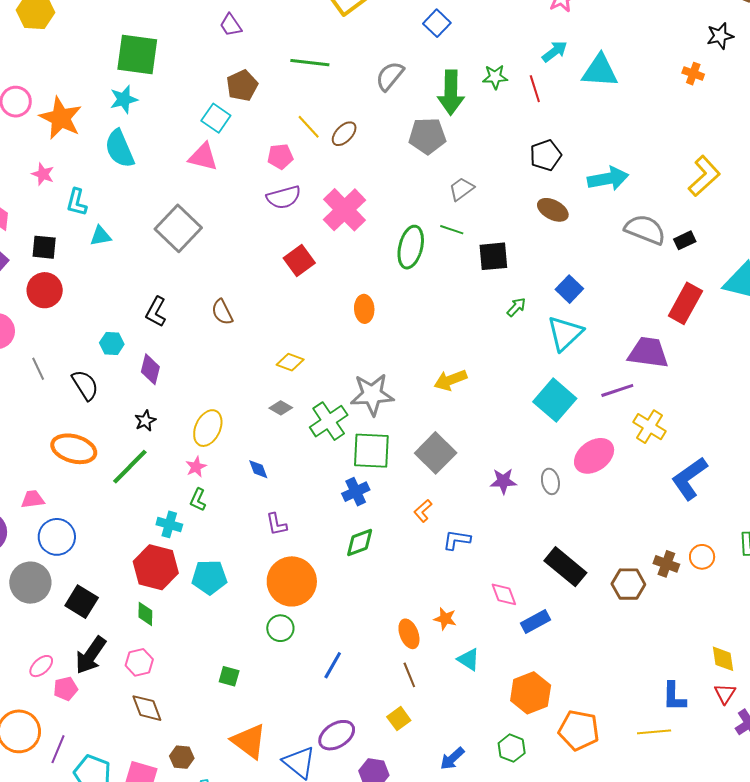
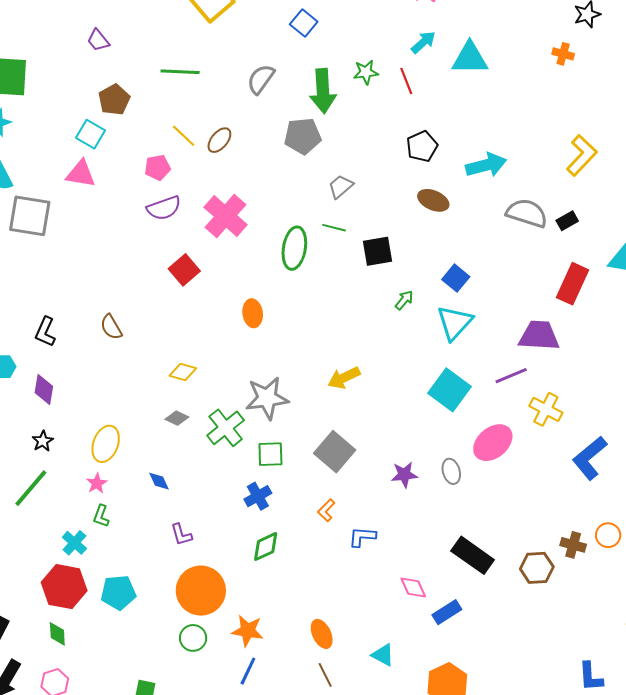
gray square: (178, 228) -> (30, 216), moved, turned -30
green square: (371, 451) -> (270, 454), size x0.7
cyan cross: (169, 524) -> (74, 543), turned 30
orange star: (445, 619) -> (248, 631), moved, size x1.4

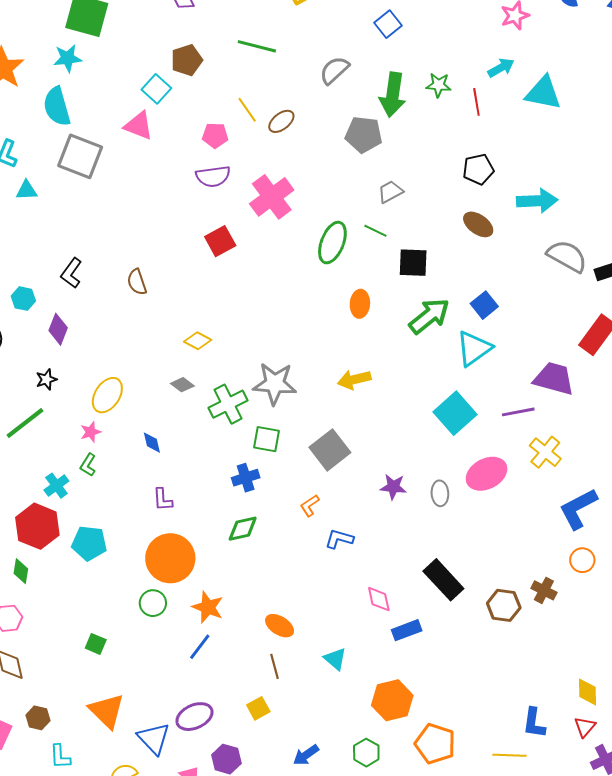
green arrow: (404, 300) -> (429, 316), size x2.0
orange ellipse: (253, 313) -> (360, 304), moved
orange circle: (608, 535) -> (582, 560), moved
orange ellipse: (322, 634) -> (280, 626), turned -44

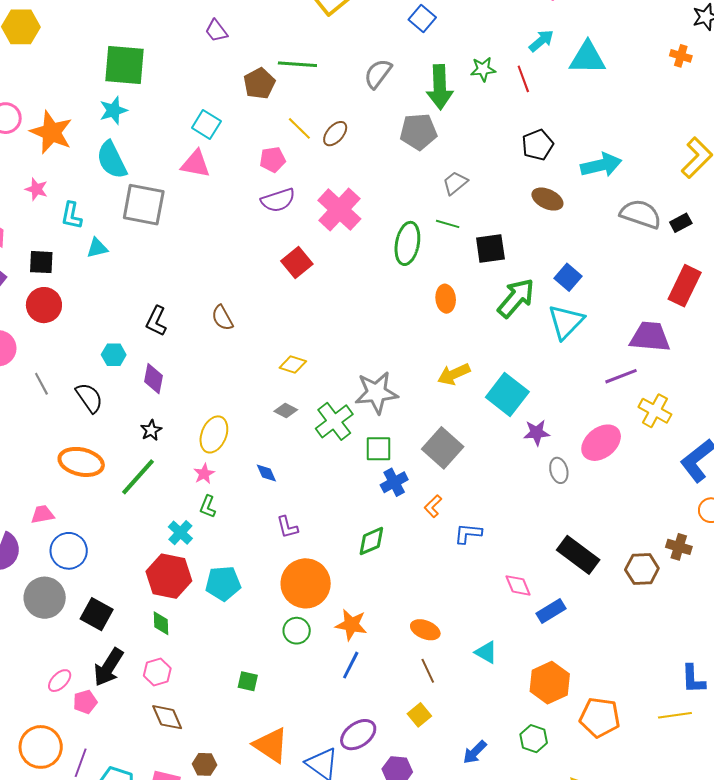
brown pentagon: (187, 60) -> (259, 83), moved
cyan square: (455, 413) -> (507, 395), moved
blue cross: (246, 478) -> (394, 482), moved
purple star: (393, 487) -> (537, 433), moved

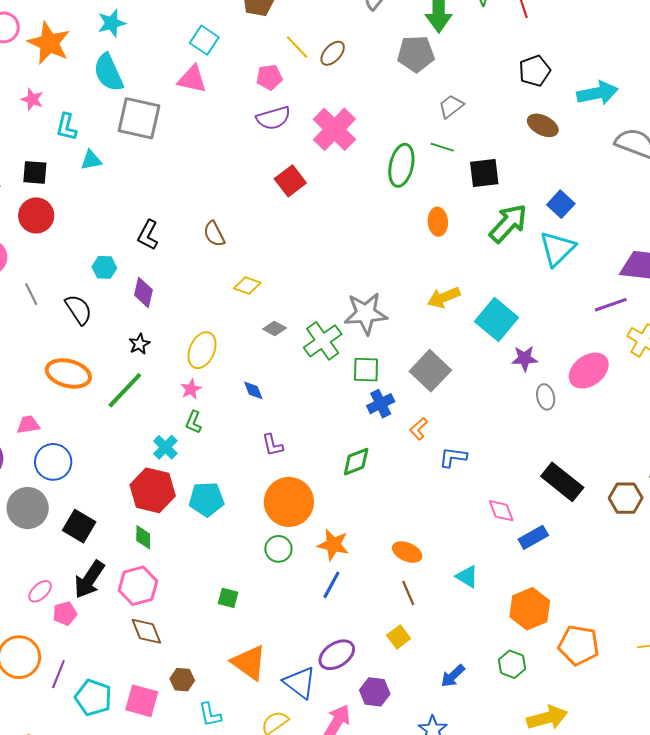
yellow diamond: (293, 365) -> (247, 286), moved
pink hexagon: (157, 672) -> (138, 586), size x1.4

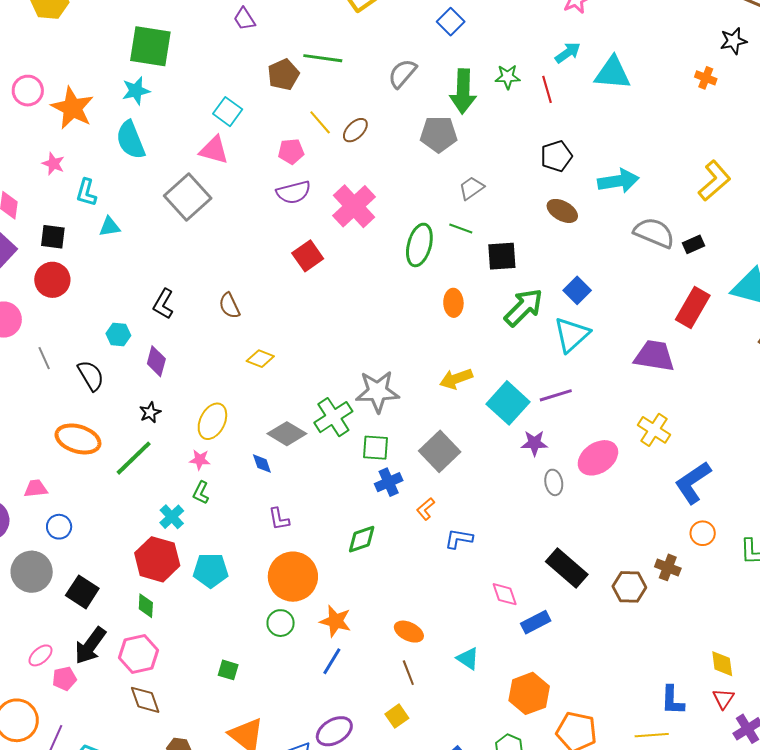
gray square: (139, 118) -> (188, 197), moved, turned 33
purple line: (611, 305) -> (556, 395), moved
gray diamond: (275, 329) -> (287, 434), moved, size x1.6
pink star: (191, 389) -> (200, 460), turned 30
blue circle: (53, 462) -> (59, 527), size x0.7

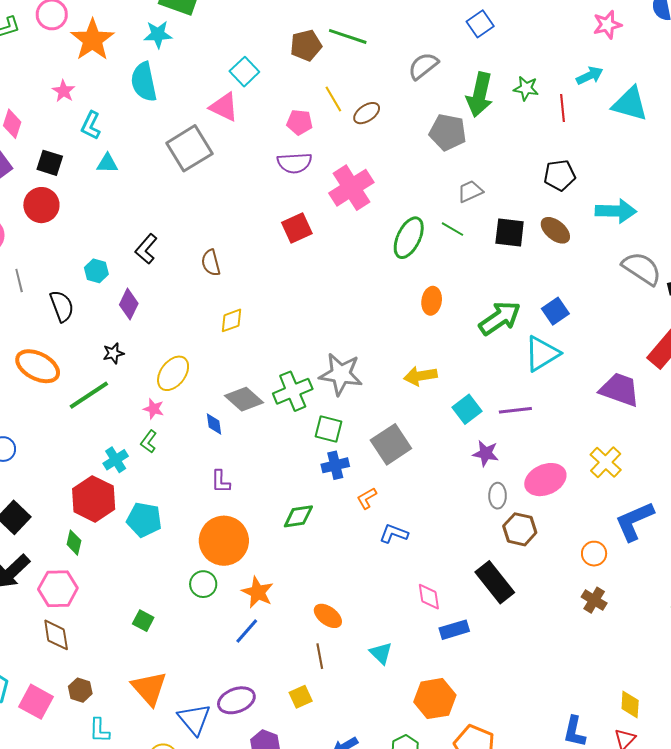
black square: (502, 256) -> (510, 233), moved
yellow diamond: (260, 359) -> (232, 320), turned -52
cyan square: (508, 403) -> (467, 409), size x0.7
orange circle: (703, 533) -> (594, 554), moved
brown hexagon: (629, 587) -> (520, 529), moved

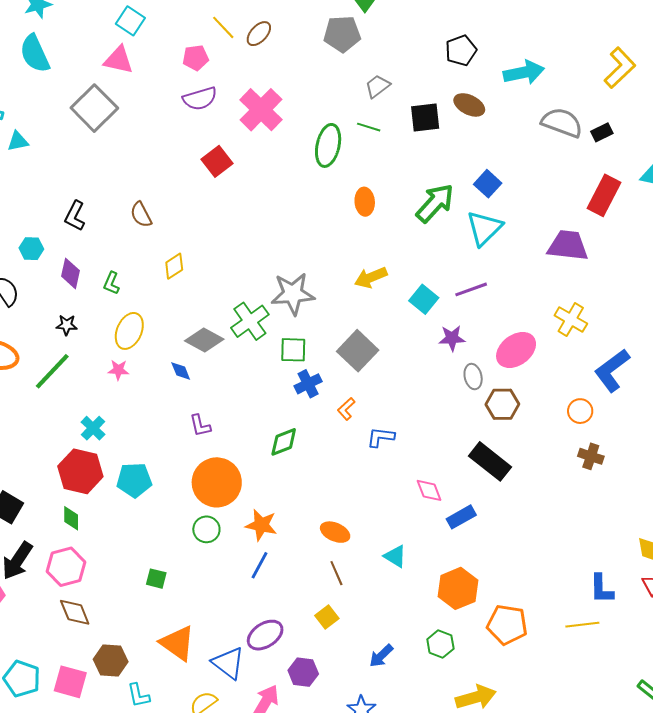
black star: (113, 353) -> (67, 325), turned 30
green L-shape: (149, 441) -> (111, 283), moved
brown hexagon: (80, 690) -> (111, 660), size x1.4

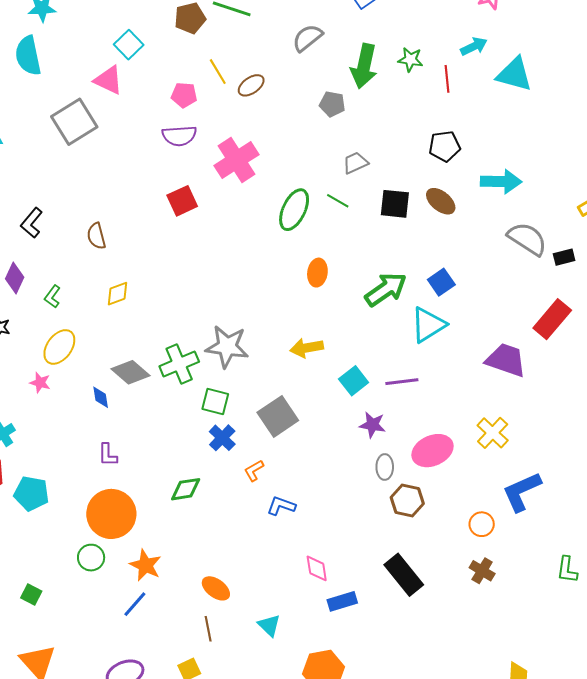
gray pentagon: (342, 34) -> (332, 104), size x0.7
blue cross: (308, 384) -> (222, 438), turned -32
black rectangle: (490, 461) -> (404, 575), moved

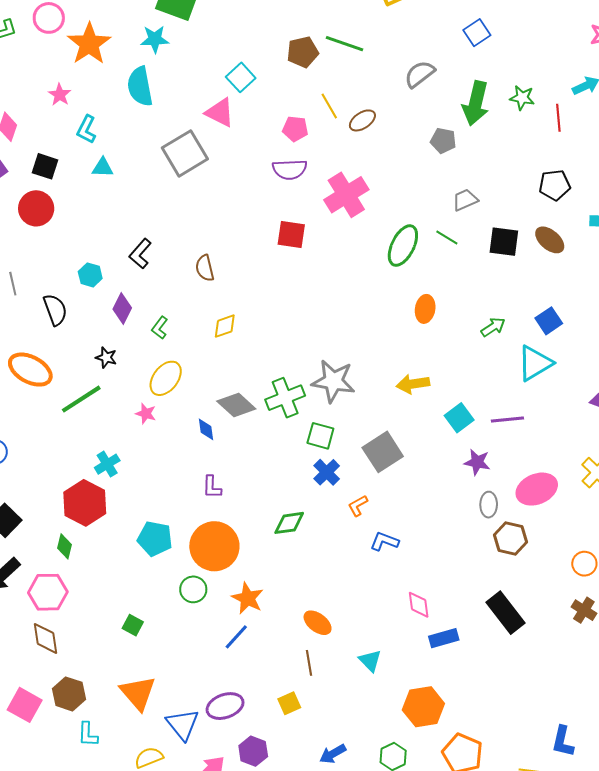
red square: (182, 201) -> (291, 235), turned 32
green arrow: (386, 289) -> (493, 327), size x0.6
cyan pentagon: (31, 493) -> (155, 539), moved

